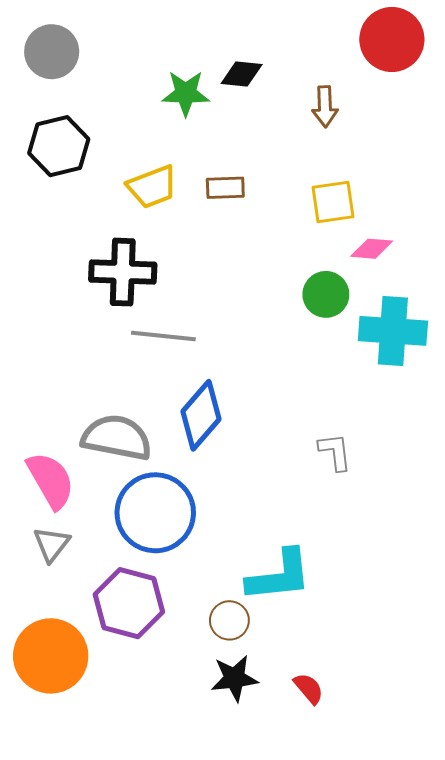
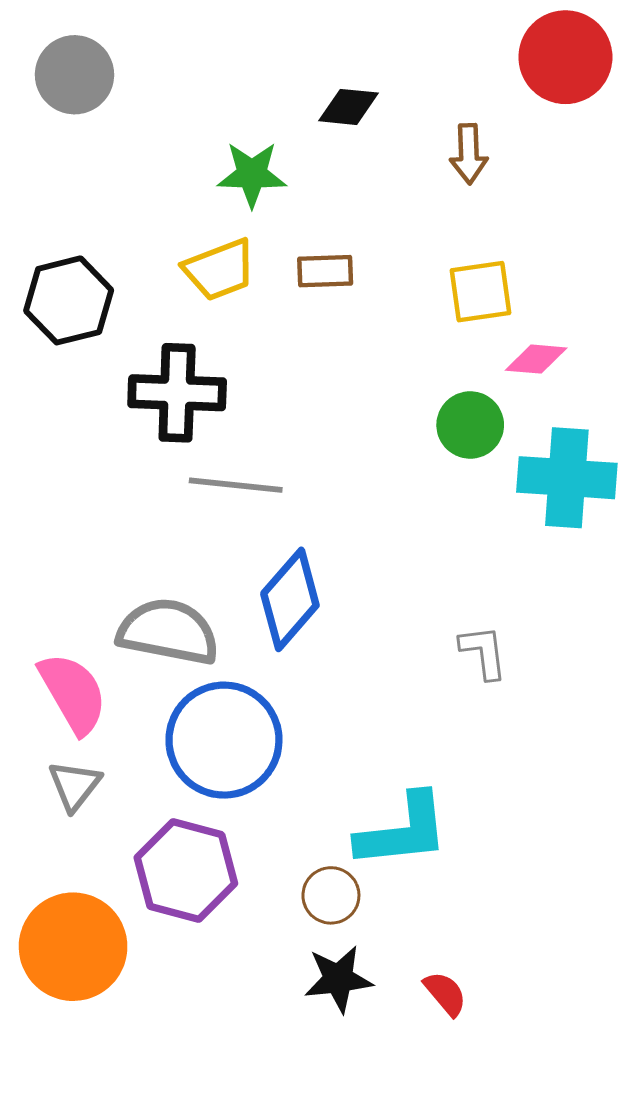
green star: (186, 93) -> (252, 174), moved
black hexagon: (59, 146) -> (69, 300), moved

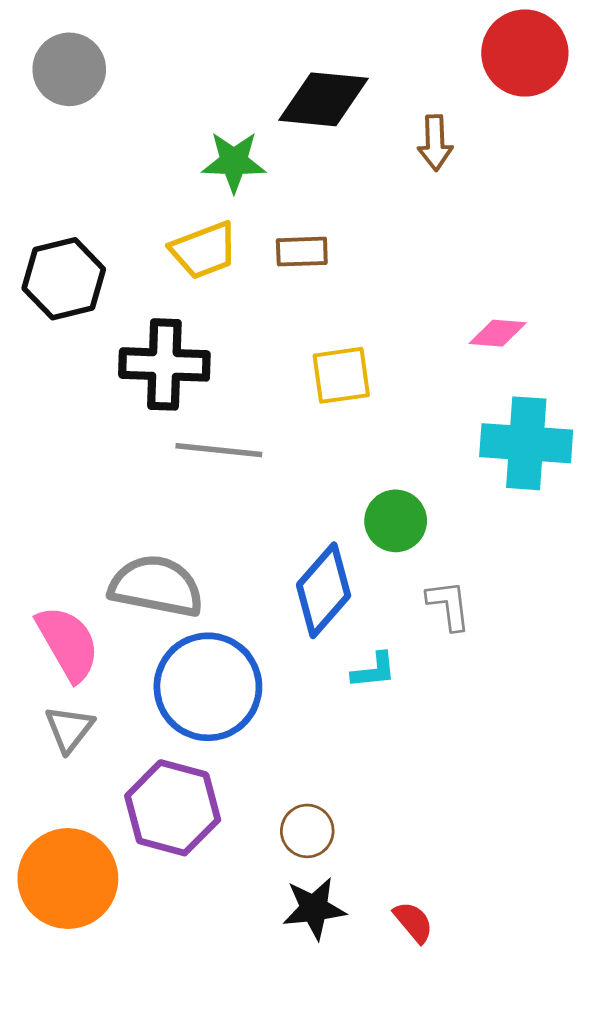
black diamond: (349, 107) -> (324, 99), size x1.6
yellow square: (480, 292) -> (341, 375), moved
green circle: (470, 425) -> (396, 521), moved
blue diamond: (290, 599) -> (324, 590), moved
cyan L-shape: (403, 831) -> (374, 670), moved, size x0.5

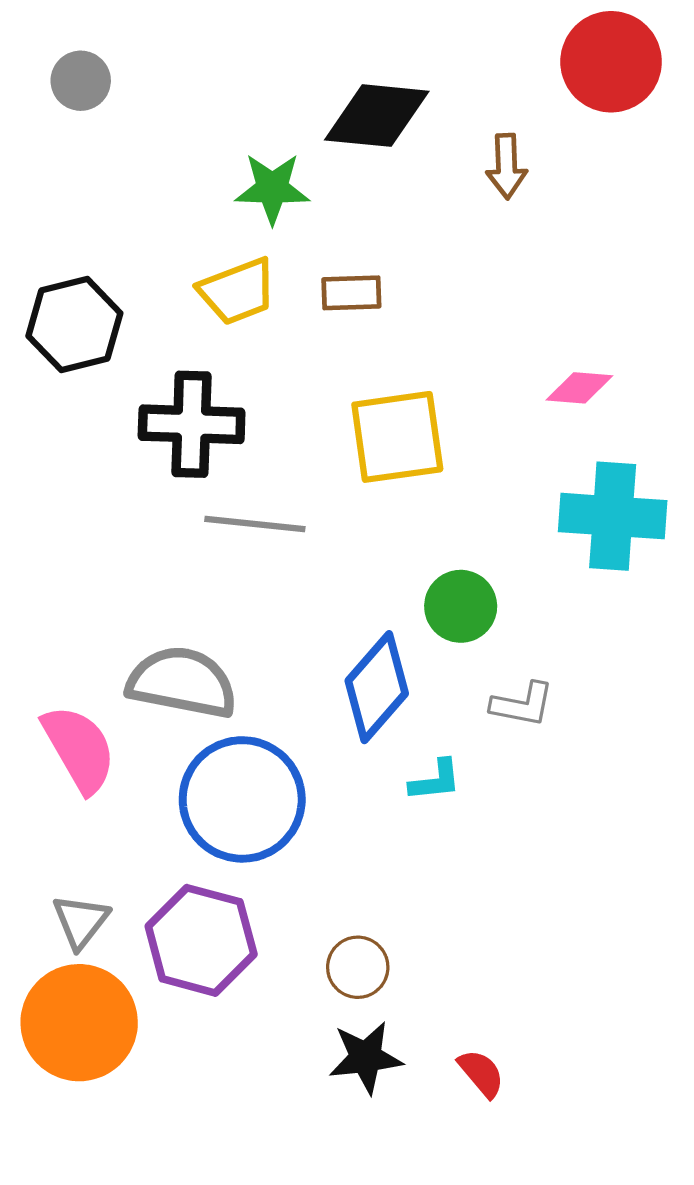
gray circle: (69, 69) -> (81, 81), size x0.7
yellow square: (341, 375) -> (397, 437), size x1.4
gray L-shape: (449, 605) -> (522, 704), turned 108
gray triangle: (69, 729) -> (81, 921), moved

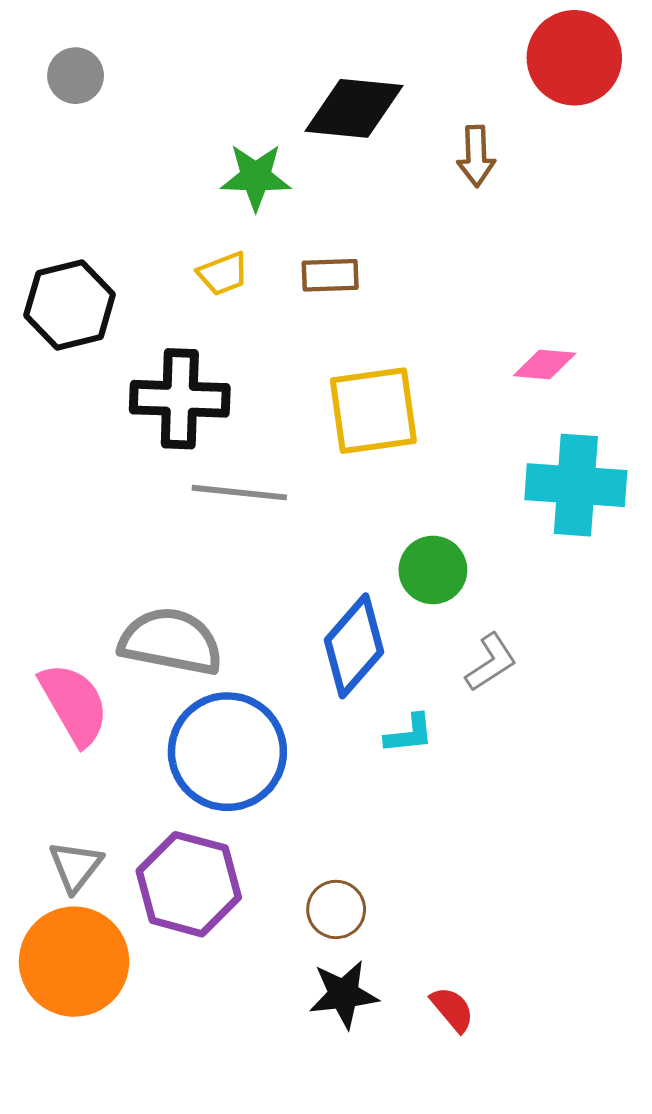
yellow trapezoid: (237, 291) -> (223, 274), size x0.7
gray L-shape: (522, 704) -> (491, 662), turned -44

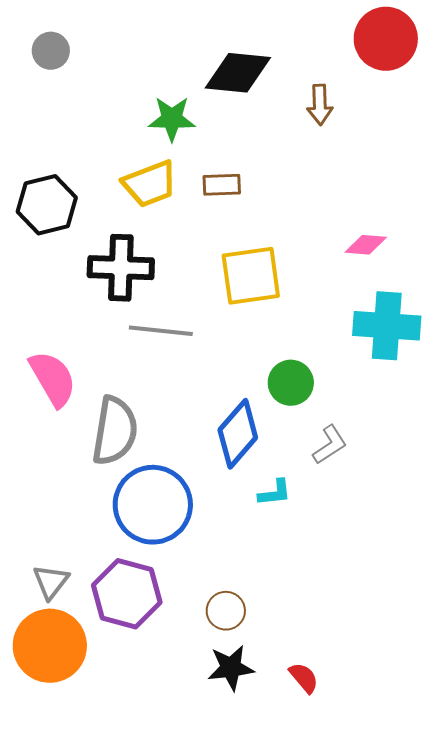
yellow trapezoid: (223, 274) -> (150, 184), size x1.6
gray semicircle: (171, 641) -> (115, 431), turned 88
pink semicircle: (74, 704) -> (53, 379), moved

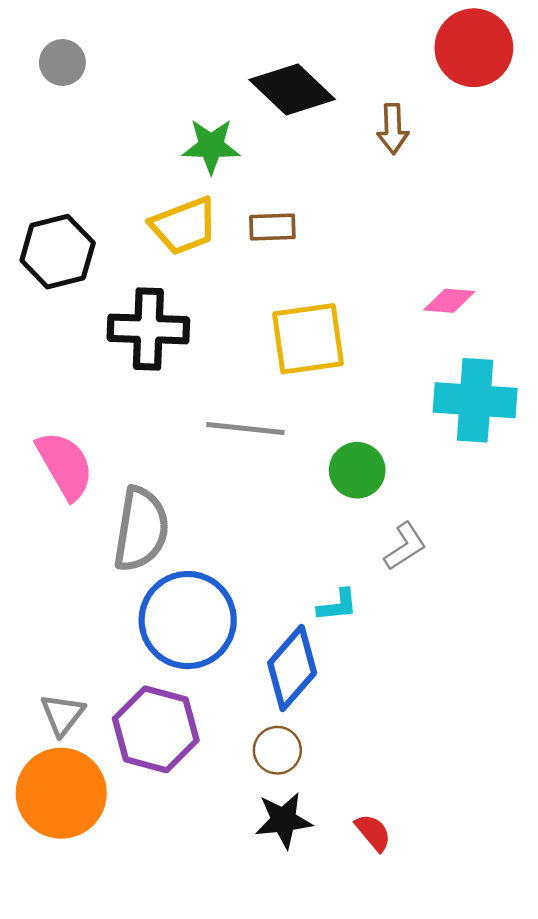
black diamond: (238, 73) -> (292, 89), turned 38
gray line: (161, 331) -> (245, 428), moved
blue diamond: (238, 434) -> (292, 668), moved

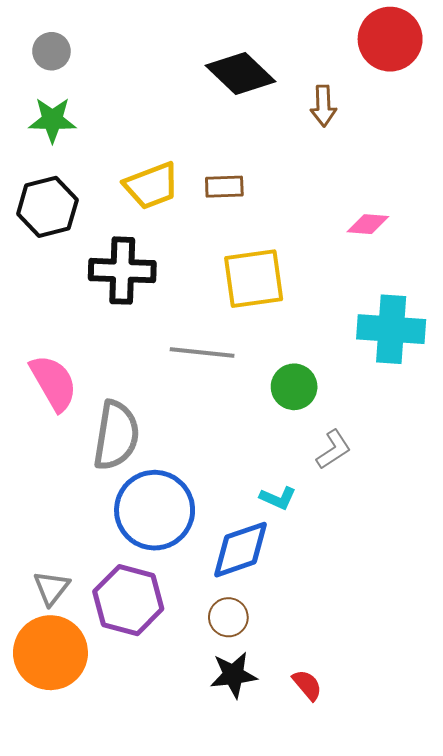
green star: (211, 146) -> (52, 120), moved
pink diamond: (449, 301) -> (368, 224), moved
cyan L-shape: (338, 605) -> (278, 498), turned 30
blue diamond: (292, 668) -> (240, 550), turned 30

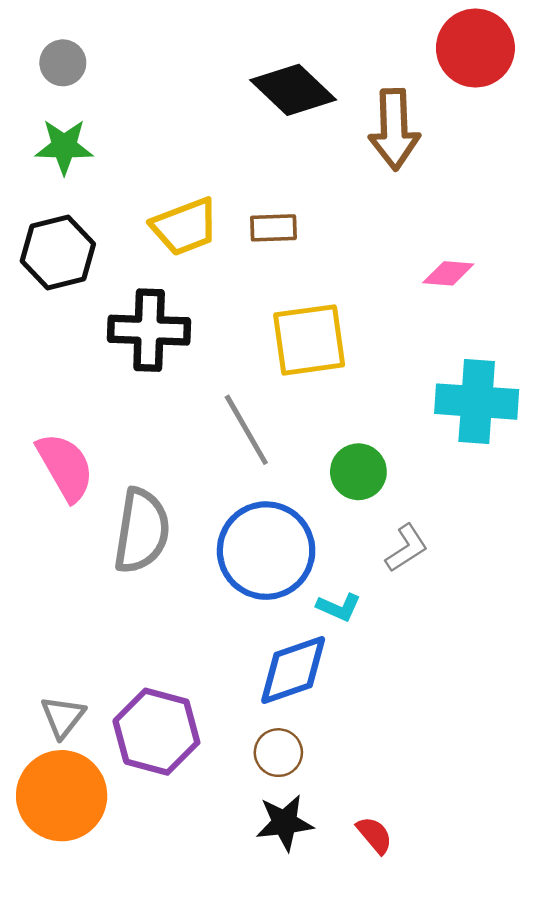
brown arrow: (323, 106) -> (394, 129), size x1.6
gray line: (202, 352) -> (246, 430), turned 54
blue circle: (155, 510) -> (266, 551), moved

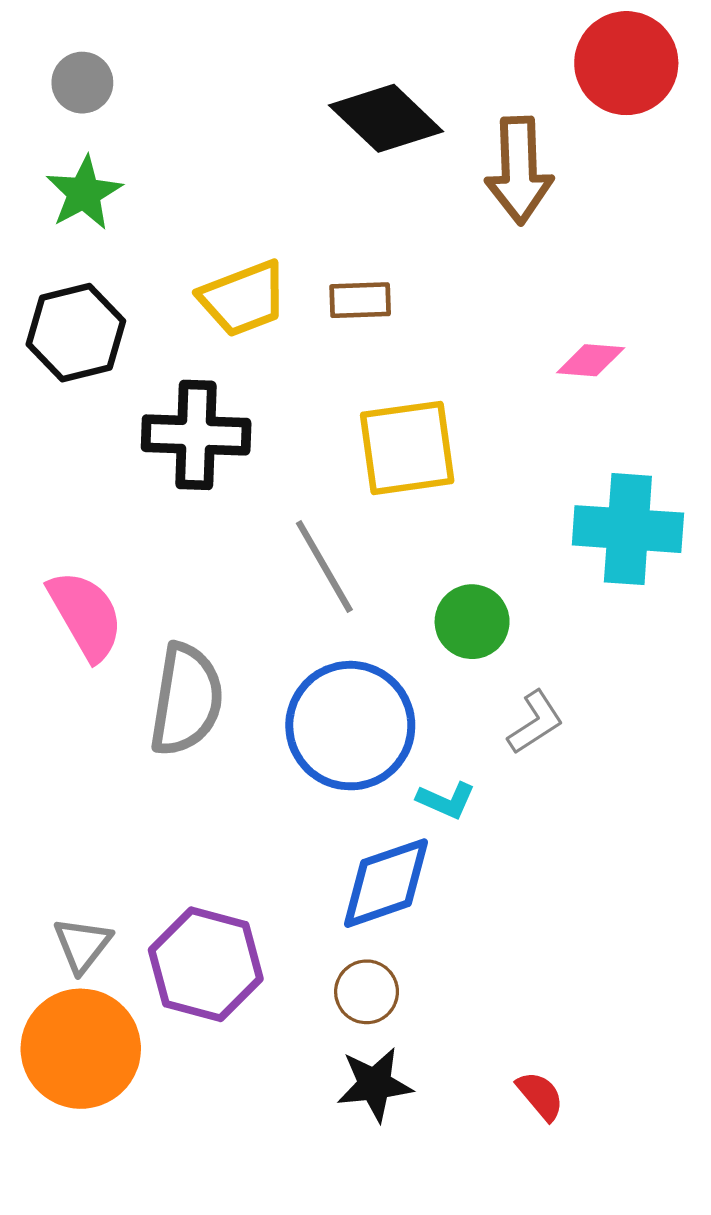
green star: (64, 147) -> (84, 193), turned -30
red semicircle: (374, 835) -> (540, 1096), moved

